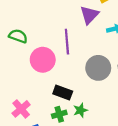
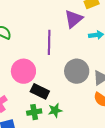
pink circle: (43, 60) -> (23, 71), moved

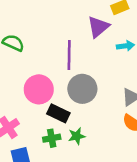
gray circle: (77, 71) -> (82, 89), moved

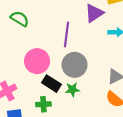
green star: (77, 136) -> (72, 90), moved

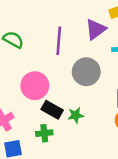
purple line: (66, 35) -> (59, 41), moved
gray circle: (75, 65) -> (86, 72), moved

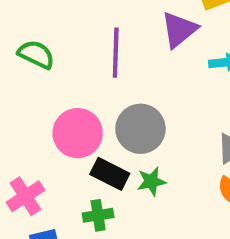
gray circle: (86, 72) -> (140, 129), moved

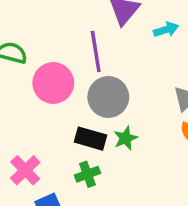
purple line: (116, 53) -> (96, 52), moved
pink circle: (78, 133) -> (53, 83), moved

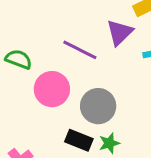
purple line: (96, 52) -> (80, 50), moved, turned -60

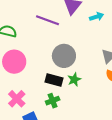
pink circle: (52, 89) -> (14, 62), moved

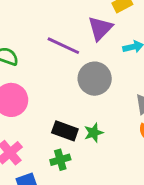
gray circle: (64, 56) -> (95, 79), moved

